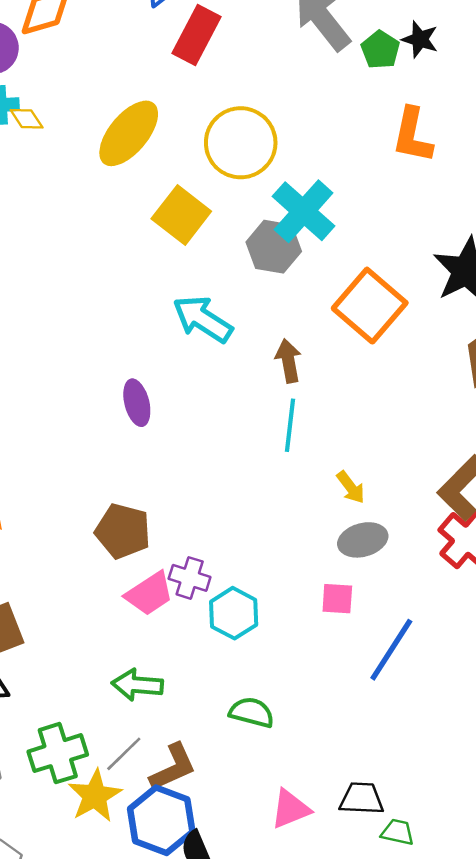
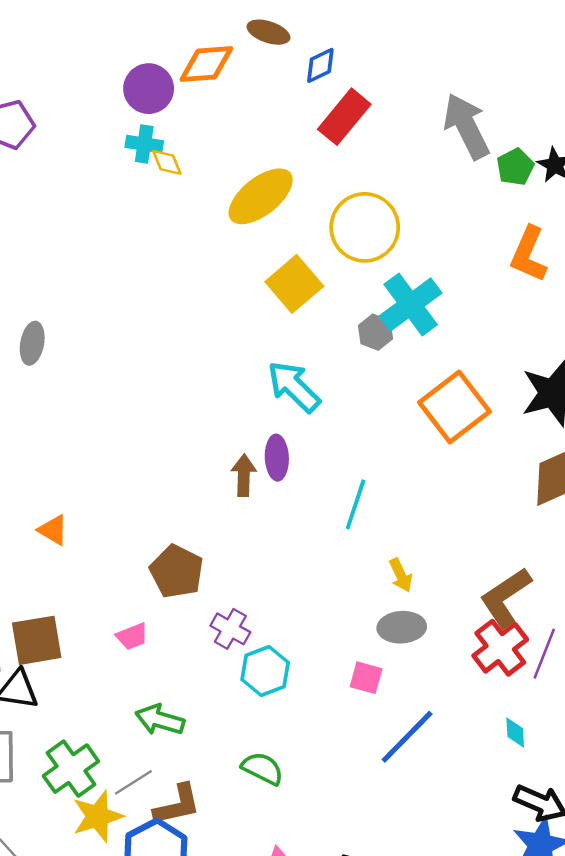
gray hexagon: (274, 247) -> (375, 332), size x0.7
brown arrow: (288, 361) -> (244, 475), moved
purple ellipse: (137, 403) -> (277, 458), moved
pink trapezoid: (149, 594) -> (132, 636), moved, size x0.7
green cross: (58, 753) -> (71, 769), turned -30

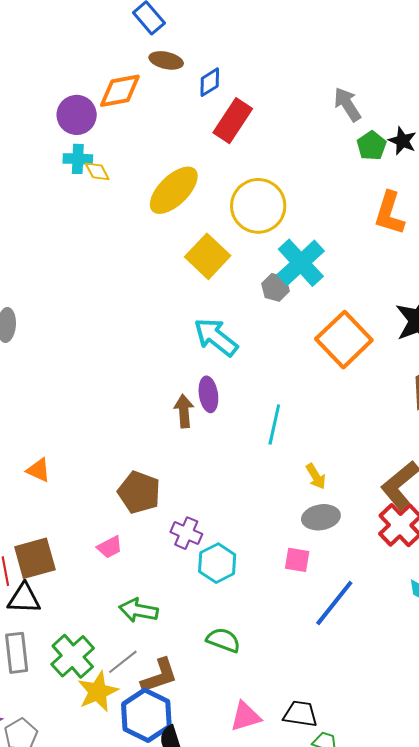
gray arrow: (466, 126) -> (347, 104), moved, size x0.7

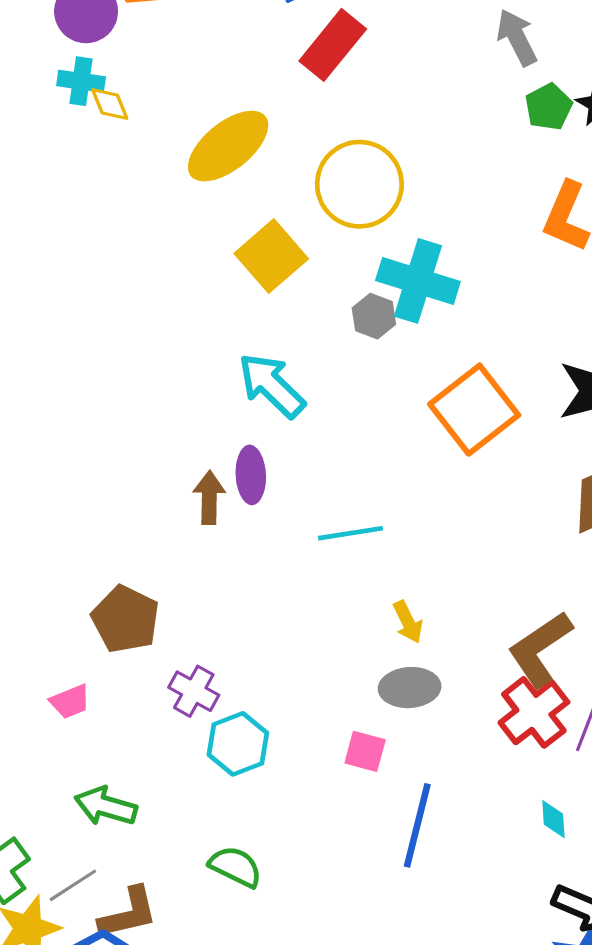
cyan cross: (301, 263) -> (418, 281), turned -36
cyan line: (274, 425) -> (350, 533), turned 63
blue line: (334, 603) -> (417, 825), turned -30

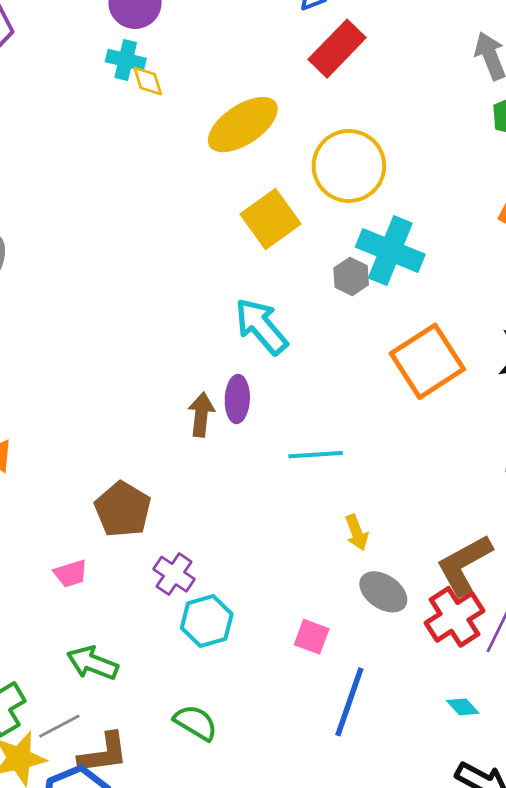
gray ellipse: (410, 688) -> (383, 592), moved, turned 33
cyan diamond: (553, 819) -> (463, 707), turned -44

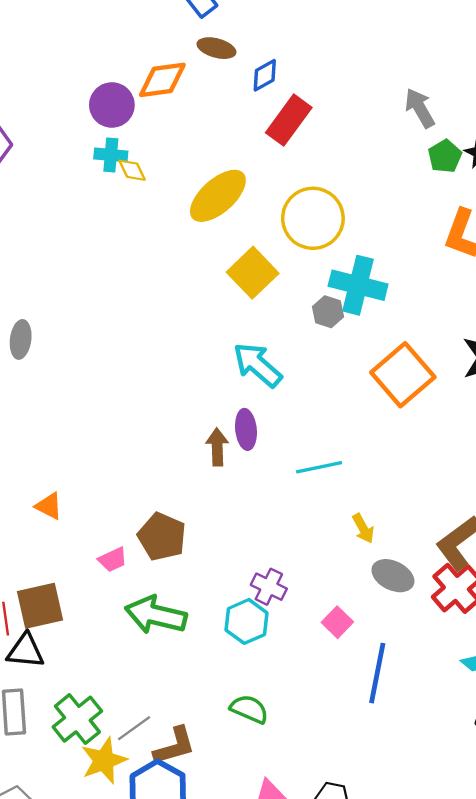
pink trapezoid: (71, 573) -> (113, 560), moved
purple cross: (174, 574) -> (269, 587), moved
pink square: (312, 637) -> (337, 622), turned 32
green arrow: (92, 663) -> (156, 615), moved, size x1.4

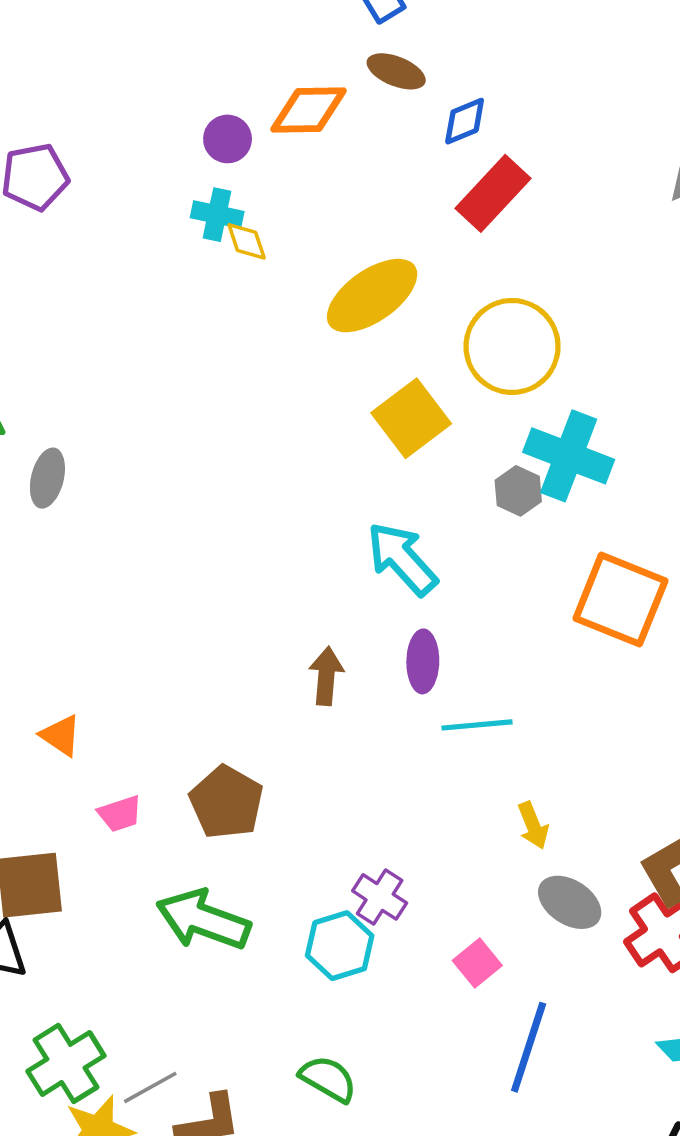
purple circle: (112, 105) -> (228, 139), size x0.7
orange square: (403, 375) -> (620, 600), turned -34
purple ellipse: (246, 429) -> (423, 661), moved
pink trapezoid: (113, 560) -> (120, 814), moved

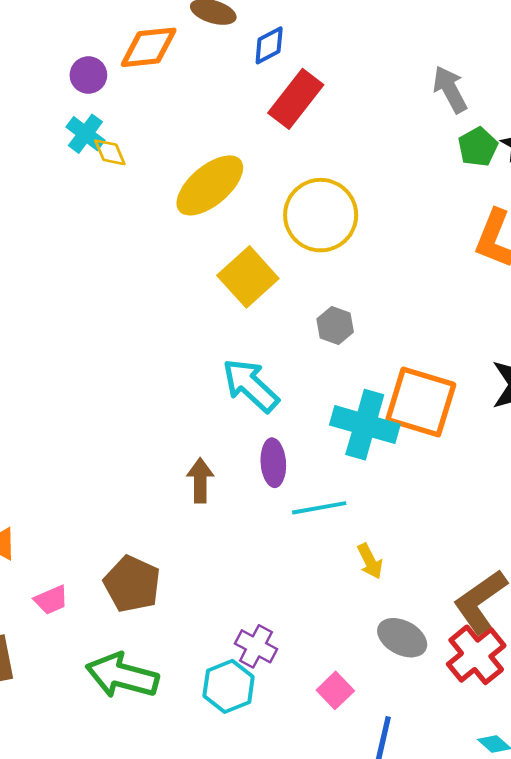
cyan cross: (217, 215) -> (85, 134), turned 30
cyan cross: (569, 456) -> (365, 425), moved
yellow arrow: (533, 825) -> (370, 561), moved

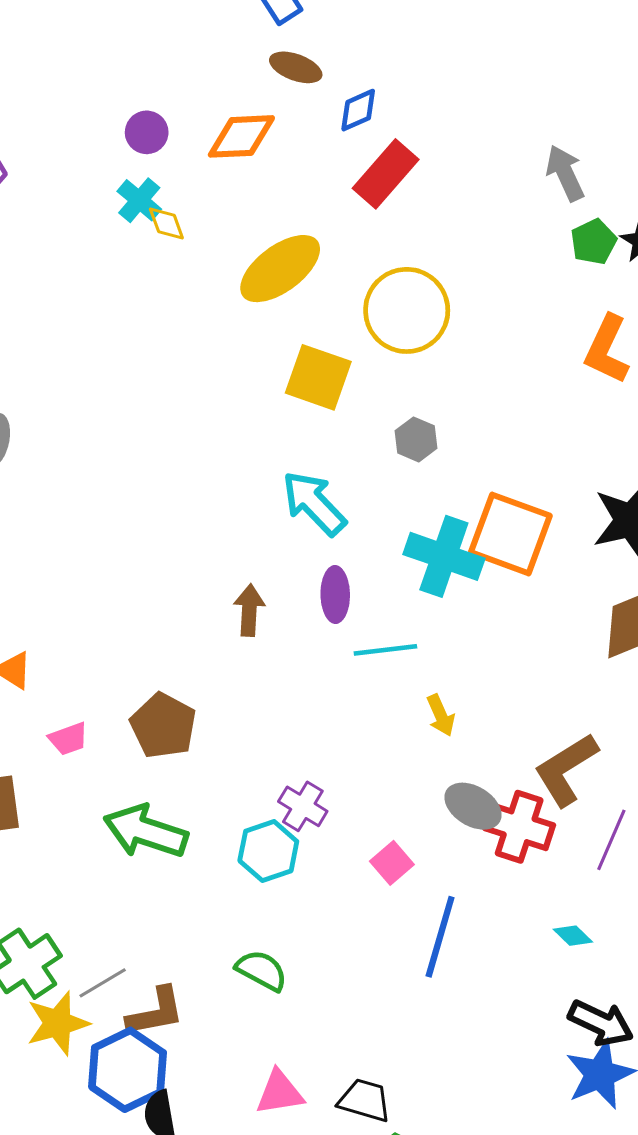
orange diamond: (149, 47) -> (241, 136), moved
yellow square: (248, 277) -> (318, 377), turned -32
red cross: (476, 655) -> (519, 827), moved, turned -36

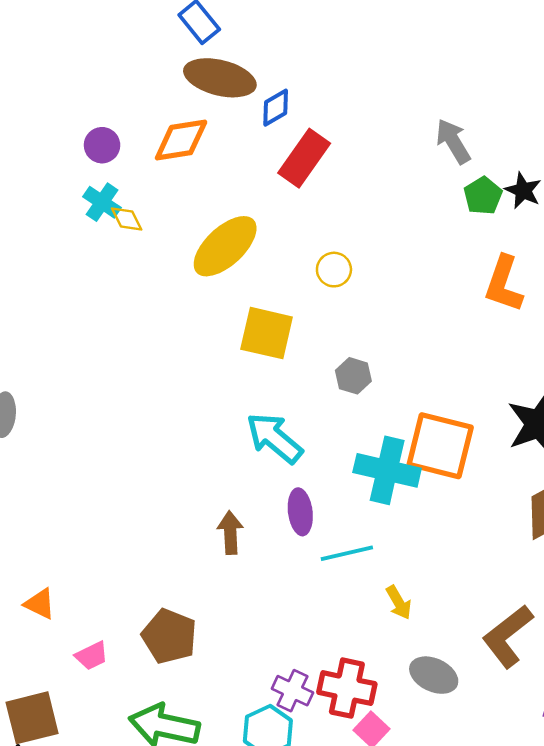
brown ellipse: (296, 67) -> (220, 78), size x1.6
yellow circle: (407, 310) -> (334, 270), size x0.5
red cross: (519, 827) -> (347, 688), moved

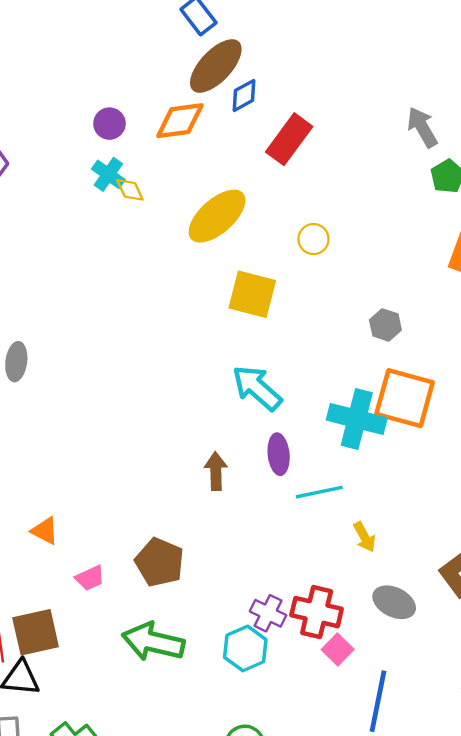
brown ellipse: (220, 78) -> (216, 66), turned -62
blue diamond: (276, 108) -> (244, 95), moved
gray hexagon: (353, 376) -> (385, 325), moved

